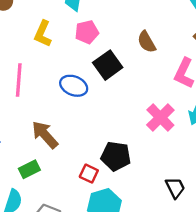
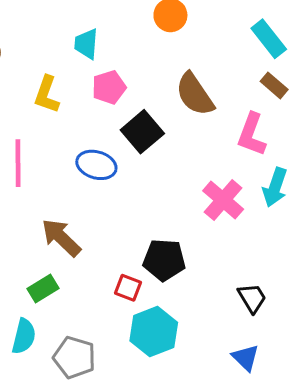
brown semicircle: (147, 42) -> (195, 94), size x1.4

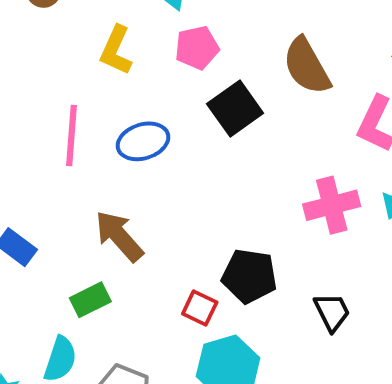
blue ellipse: (96, 165) -> (143, 141), moved, turned -39
pink cross: (223, 200) -> (332, 205), turned 30
black trapezoid: (252, 298) -> (332, 312), moved

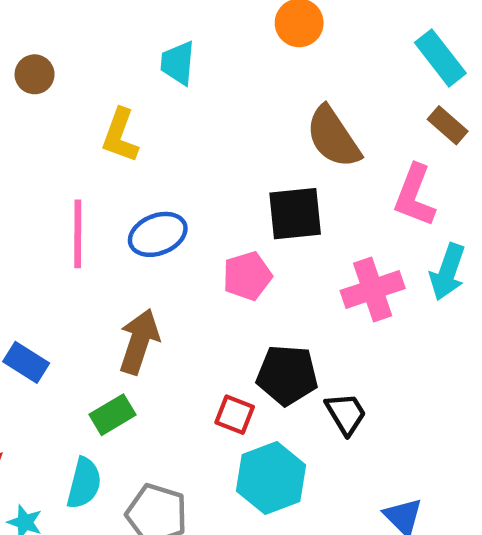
pink pentagon: (197, 48) -> (247, 276), moved
black square: (235, 108) -> (295, 214), moved, turned 34
brown arrow: (119, 236) -> (139, 342), turned 64
black trapezoid: (332, 312) -> (346, 414), moved

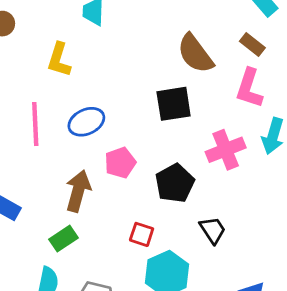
brown rectangle: (448, 125) -> (252, 44), moved
pink pentagon: (247, 276) -> (120, 163), moved
black pentagon: (287, 375) -> (175, 183), moved, turned -30

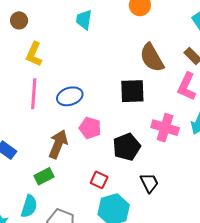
yellow L-shape: (59, 60) -> (34, 54), moved
pink cross: (226, 150) -> (165, 128), turned 32
pink pentagon: (120, 163) -> (90, 128), turned 30

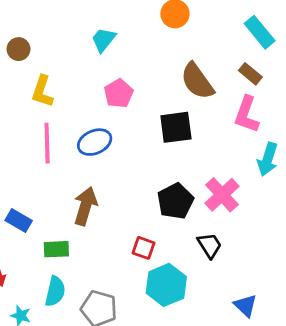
cyan trapezoid: (84, 20) -> (103, 40), turned 35
pink pentagon: (90, 128) -> (119, 93), moved, turned 30
pink cross: (165, 128) -> (222, 195), moved, turned 36
green rectangle: (44, 176) -> (56, 249), moved, turned 30

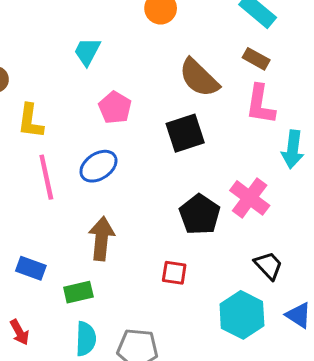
black trapezoid: (210, 245) -> (268, 265), moved
cyan hexagon: (166, 285) -> (242, 315), moved

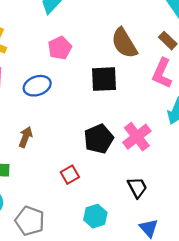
brown arrow: (102, 239) -> (26, 137), size x0.7
red square: (174, 273) -> (70, 175), turned 36
cyan hexagon: (242, 315) -> (95, 216), moved, size x0.7

